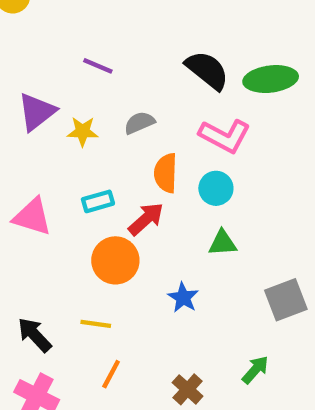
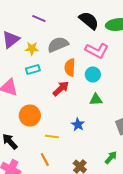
gray semicircle: (139, 123) -> (58, 45), size x1.5
cyan rectangle: (98, 201) -> (33, 70), moved
orange circle: (115, 260) -> (30, 116), moved
yellow line: (96, 324) -> (52, 137), moved
orange line: (111, 374) -> (45, 160), turned -56

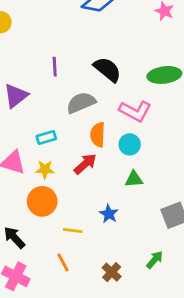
purple line: (39, 19) -> (55, 67), turned 64
black semicircle: (89, 21) -> (107, 69), moved
yellow star: (32, 49) -> (45, 169), moved

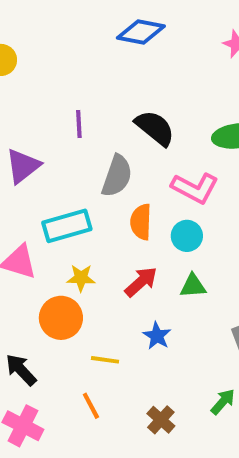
gray semicircle: (81, 103) -> (117, 176), turned 132
cyan rectangle: (46, 137) -> (67, 226), size x1.6
red arrow: (85, 164) -> (141, 282), moved
yellow star: (45, 169) -> (81, 278), moved

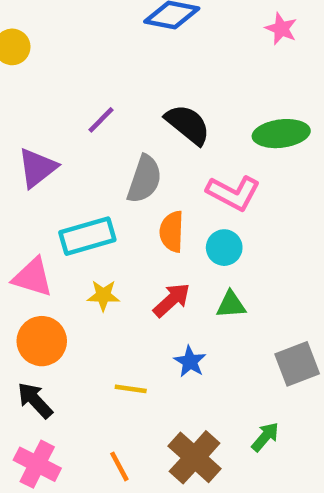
purple line: (79, 124) -> (101, 120), turned 48
orange circle: (61, 318) -> (42, 341), moved
orange line: (91, 406) -> (119, 466), moved
brown cross: (161, 420) -> (195, 457), size x1.6

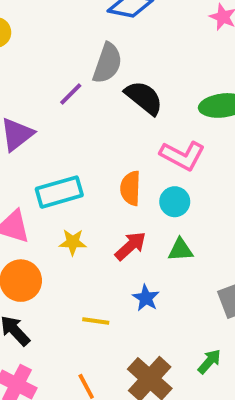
gray semicircle: (144, 179) -> (107, 63), moved

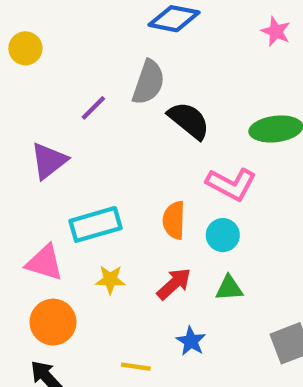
purple line: (71, 94) -> (93, 108), moved

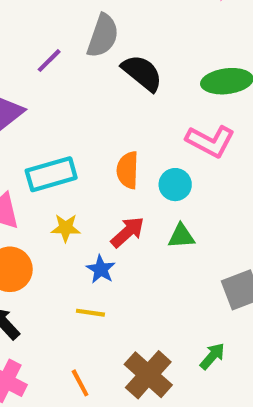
pink L-shape: (231, 184) -> (210, 141), moved
blue star: (191, 341) -> (101, 269), moved

